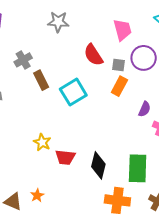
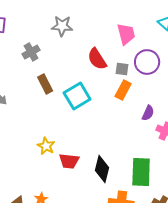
gray cross: (23, 60) -> (31, 52), moved

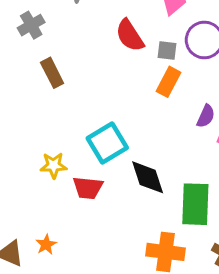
cyan square: (77, 96) -> (107, 143), moved
yellow star: (46, 146) -> (54, 165), turned -30
black diamond: (102, 169) -> (148, 177), moved, turned -32

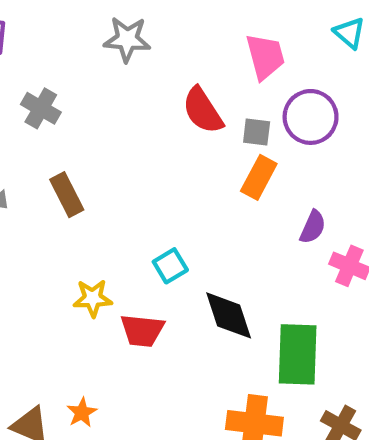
gray cross: (31, 25) -> (41, 108), moved, turned -30
brown rectangle: (52, 73) -> (67, 195), moved
cyan square: (107, 143) -> (170, 266), size x0.6

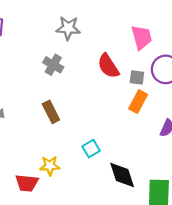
gray cross: (41, 108) -> (53, 65), moved
brown rectangle: (67, 195) -> (51, 112), moved
red trapezoid: (142, 331) -> (27, 183), moved

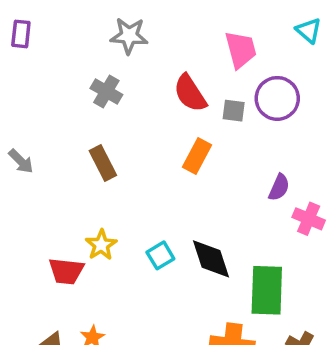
orange rectangle: (138, 102) -> (197, 156), moved
cyan square: (91, 149) -> (160, 255), moved
yellow star: (50, 166) -> (101, 245), turned -30

